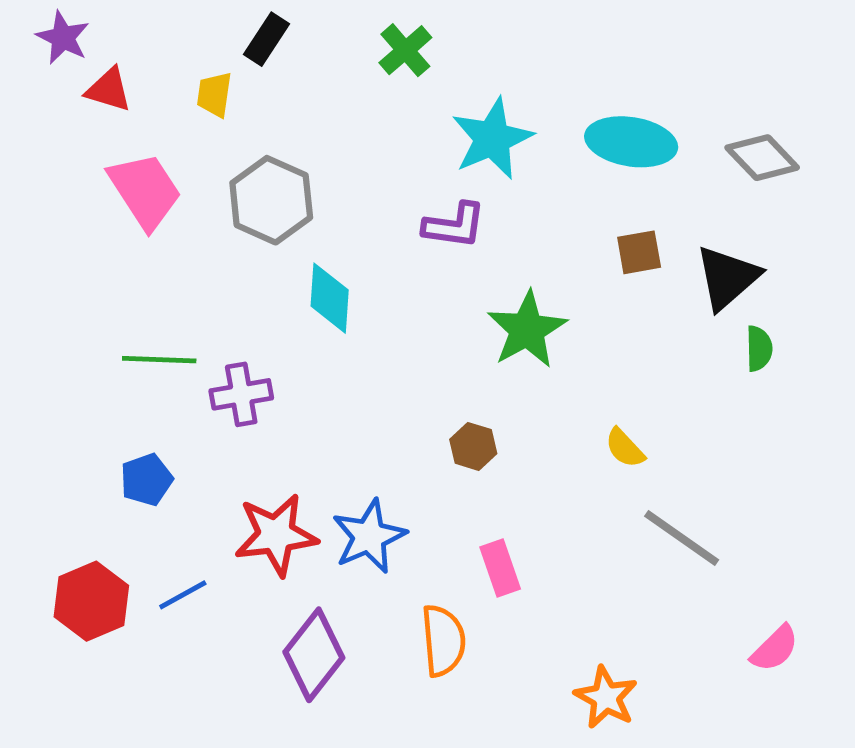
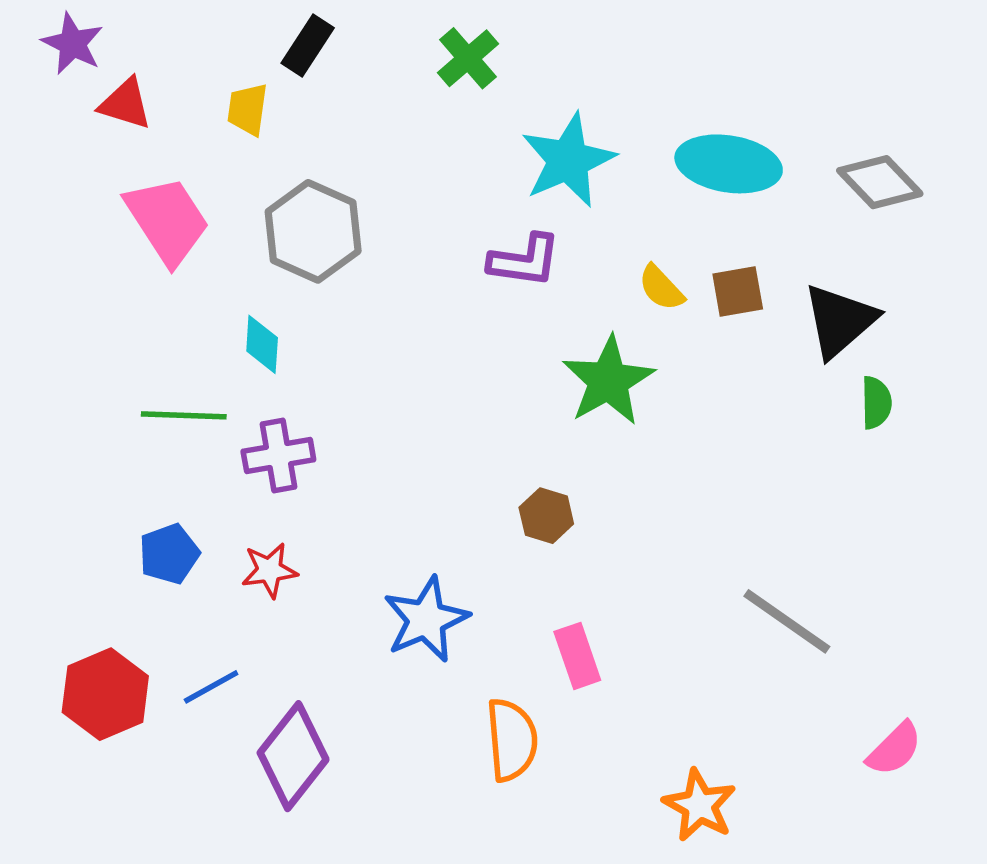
cyan diamond: (330, 298) -> (262, 344), moved, size x0.7
yellow semicircle: (625, 448) -> (661, 288), moved
red star: (276, 535) -> (269, 570), moved, size x0.6
purple diamond: (314, 655) -> (293, 756), moved

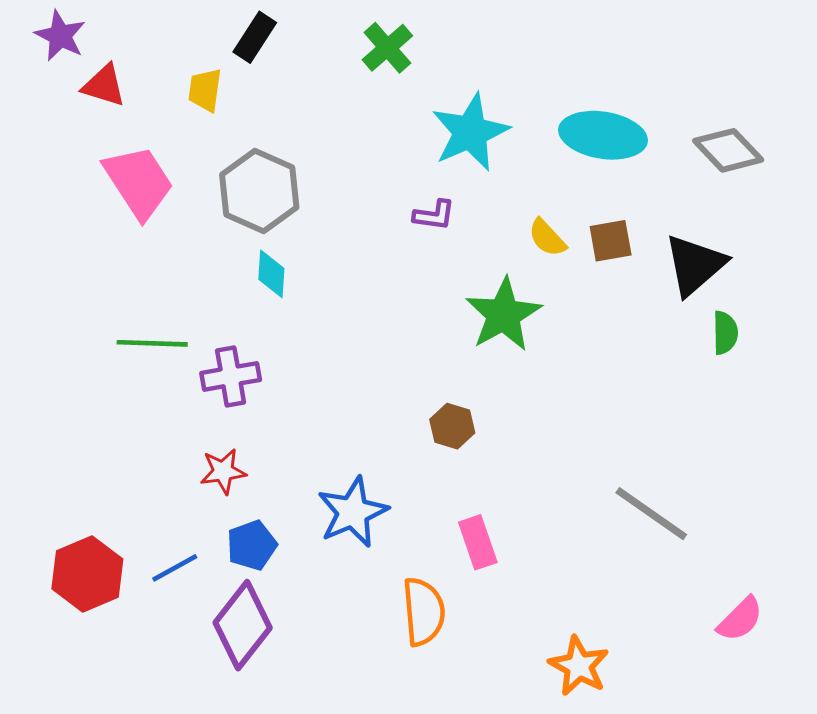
purple L-shape: (524, 261) -> (434, 215), size x0.7
cyan diamond: (262, 344) -> (271, 274), moved
blue pentagon: (169, 554) -> (252, 545), moved

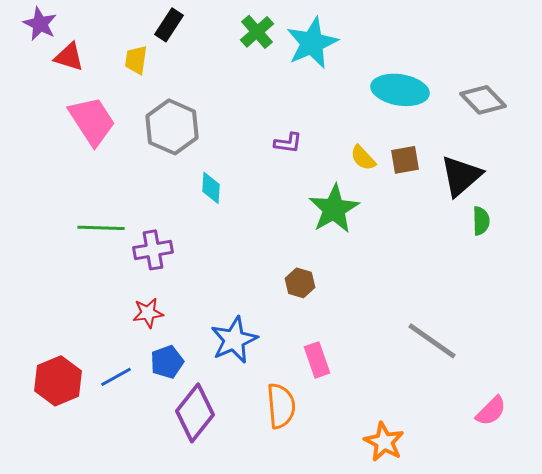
cyan star: (470, 132) -> (312, 43), moved
cyan diamond: (271, 274) -> (211, 188), moved
purple diamond: (243, 625) -> (195, 413), moved

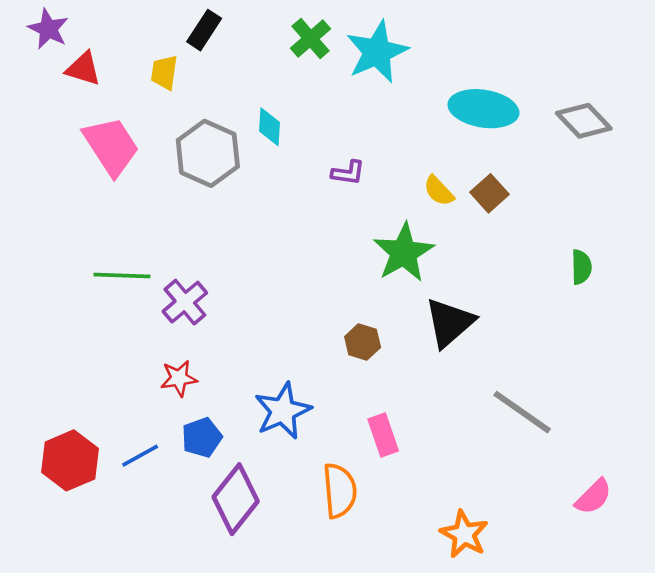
brown square: (405, 160) -> (489, 193), turned -32
black triangle: (461, 176) -> (450, 323), moved
cyan diamond: (211, 188) -> (269, 127), moved
purple cross: (153, 250) -> (185, 302), turned -30

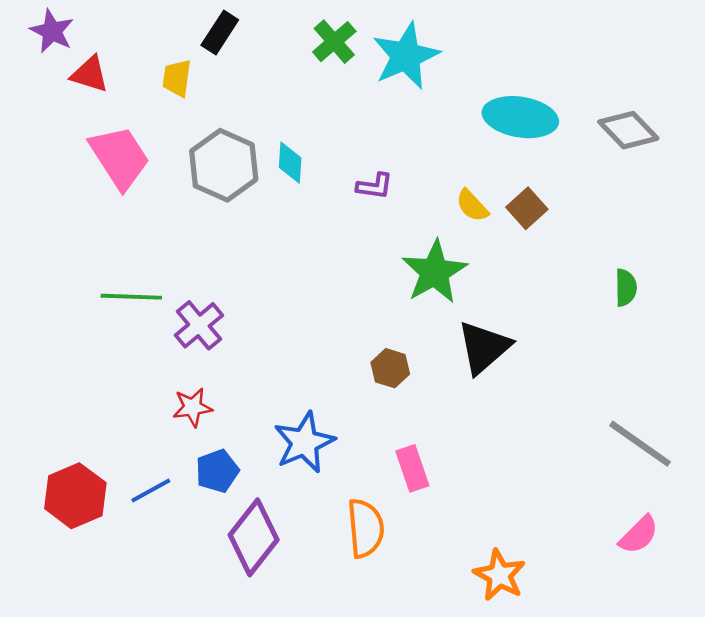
cyan diamond: (269, 127) -> (290, 163), moved
gray line: (522, 412) -> (640, 444), moved

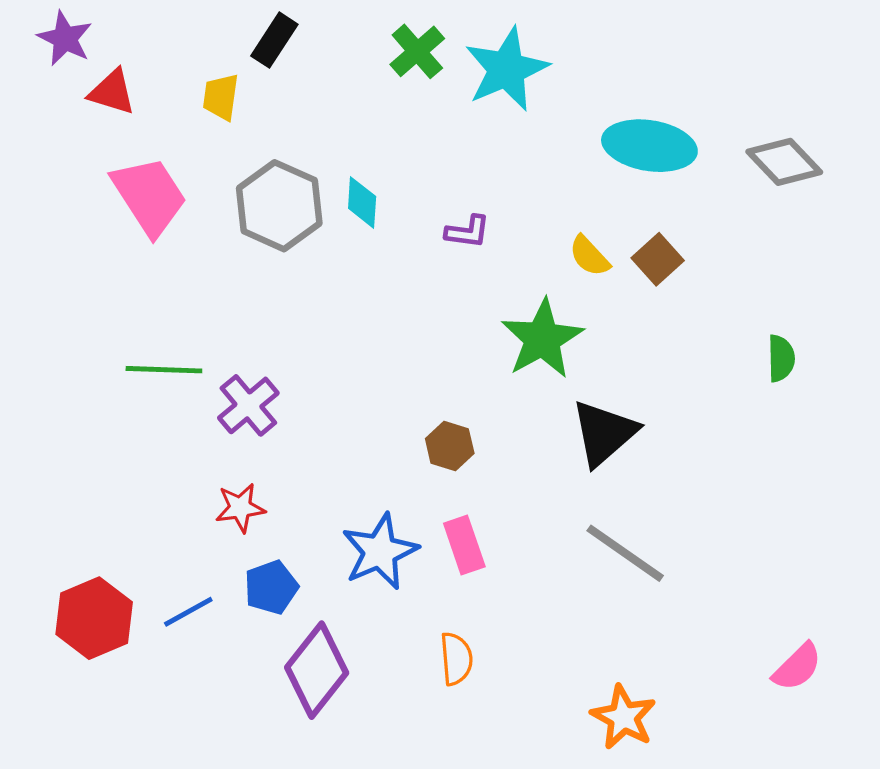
brown hexagon: (390, 368) -> (450, 446), moved
gray line: (640, 444) -> (625, 553), moved
pink rectangle: (412, 468) -> (464, 545), moved
orange semicircle: (366, 528) -> (456, 659), size x0.7

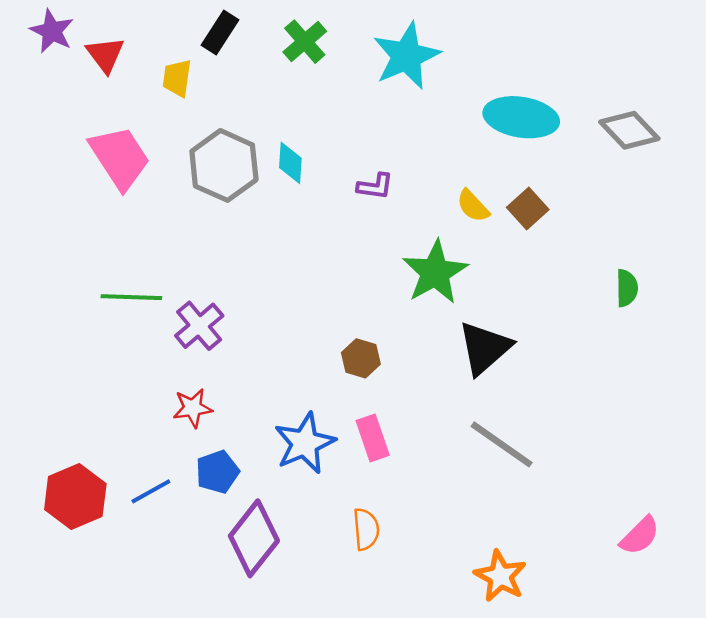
green cross: (417, 51) -> (305, 42), moved
red triangle: (112, 92) -> (105, 55), moved, turned 36

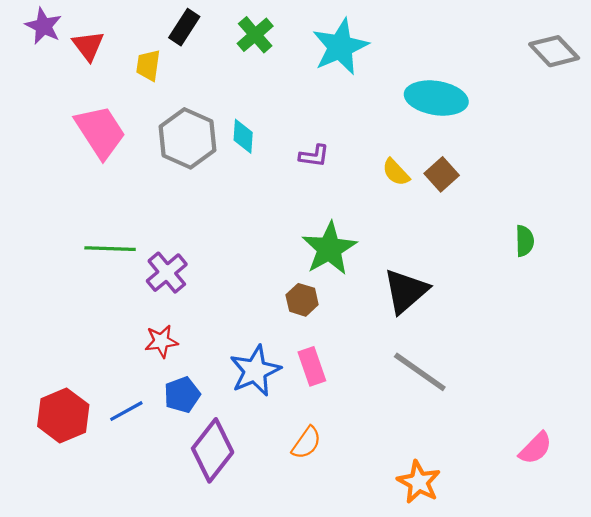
gray diamond: (629, 130) -> (554, 51), moved
green star: (435, 272) -> (329, 249), moved
orange semicircle: (366, 529) -> (306, 443), turned 40

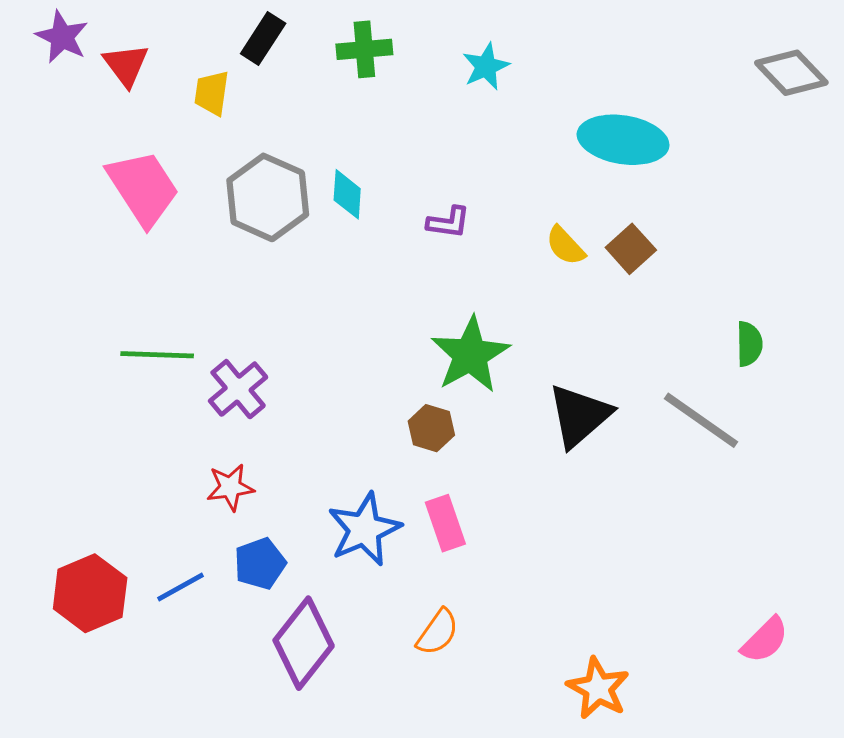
green cross: (255, 35) -> (364, 49), turned 36
cyan star: (340, 47) -> (486, 66), size x0.6
gray line: (420, 372) -> (701, 420), moved

